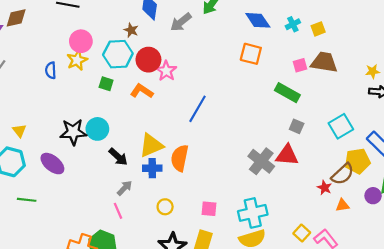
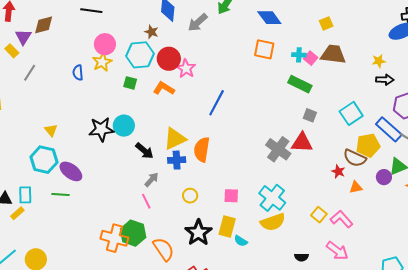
cyan cross: (293, 24) -> (299, 55), moved, turned 32
pink square: (300, 65) -> (311, 58), turned -32
purple ellipse: (52, 164) -> (71, 171), moved
brown semicircle: (343, 174) -> (355, 158), turned 70
cyan cross: (253, 213) -> (272, 198), turned -36

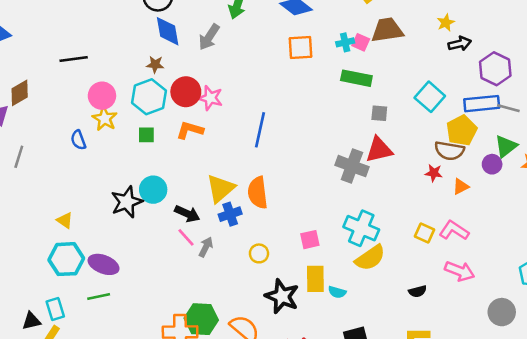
blue rectangle: (389, 129) -> (482, 104), turned -32
pink line: (146, 201) -> (186, 237), moved

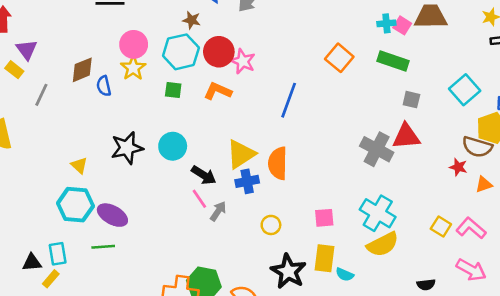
orange square: (300, 47) -> (339, 58), moved, turned 36
brown diamond: (20, 93) -> (82, 70), moved
black star: (127, 202) -> (127, 148), moved

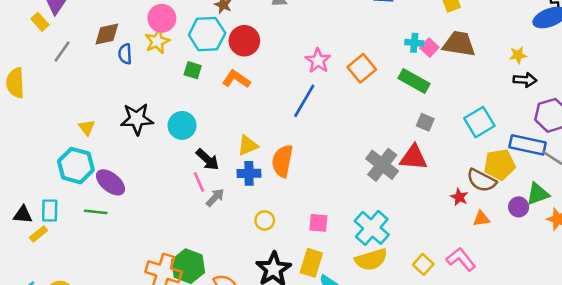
pink star: (243, 61) -> (318, 61), moved
yellow triangle: (241, 154) -> (248, 145), size x0.7
yellow square: (441, 227) -> (423, 264), moved

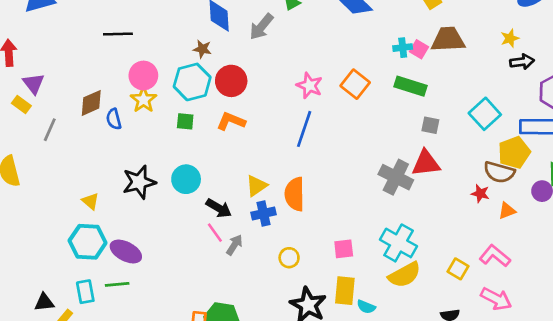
cyan rectangle: (50, 211) -> (85, 292), moved

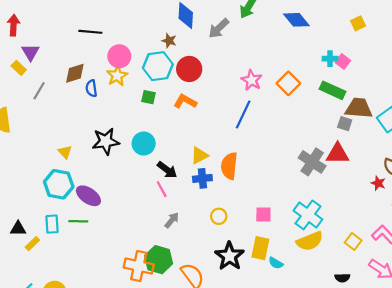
black line: (118, 34) -> (90, 32), moved
brown trapezoid: (448, 39) -> (359, 108), moved
gray arrow: (234, 245) -> (172, 220), moved

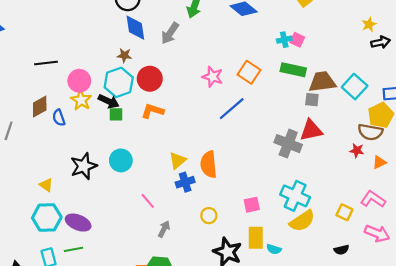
blue line: (243, 114) -> (232, 109), moved, turned 36
black arrow: (167, 170) -> (109, 101), moved

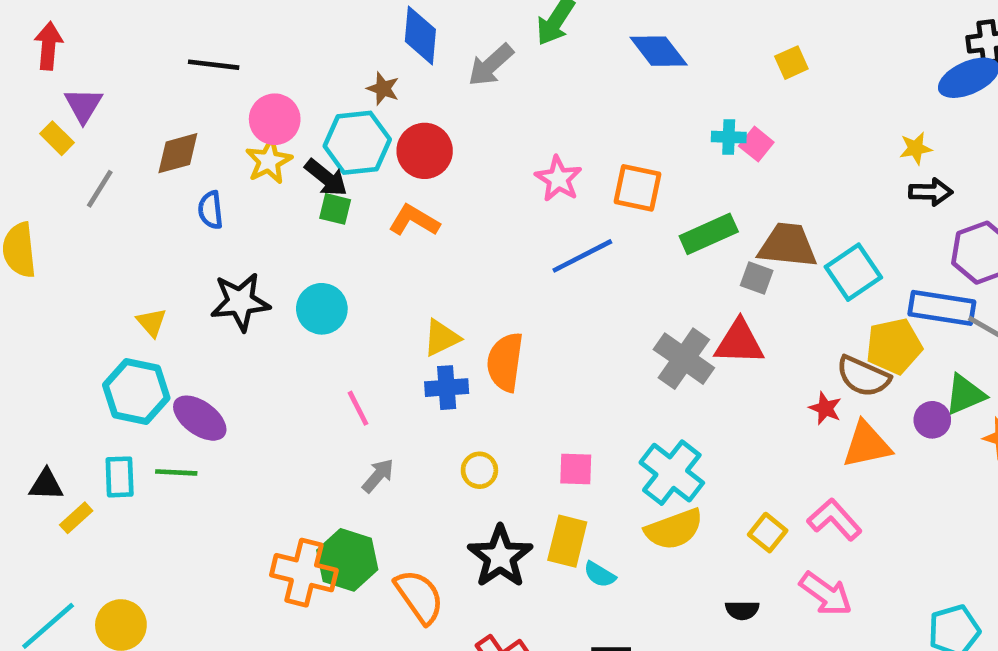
green rectangle: (293, 70) -> (709, 234), moved, turned -50
orange square: (249, 72) -> (637, 188), turned -35
blue semicircle: (59, 118) -> (211, 210), moved
orange triangle: (379, 162) -> (867, 445), size x1.6

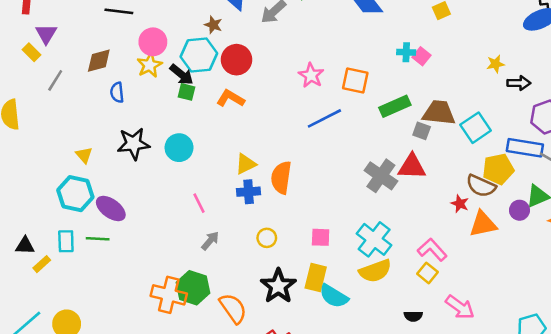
yellow star: (916, 148) -> (496, 64), moved
pink L-shape: (834, 519) -> (432, 250), moved
cyan semicircle: (600, 574) -> (334, 296), size x1.6

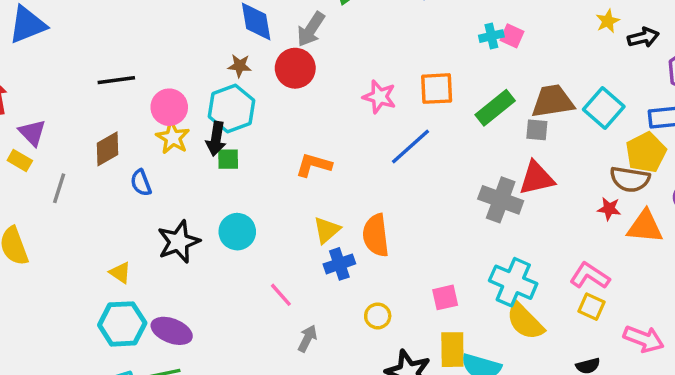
red circle: (237, 60) -> (295, 68), moved
black arrow: (181, 74) -> (216, 139), turned 75
orange L-shape: (230, 98) -> (314, 165), moved
orange triangle: (483, 224) -> (645, 227), turned 32
yellow semicircle: (375, 271) -> (525, 322), turned 80

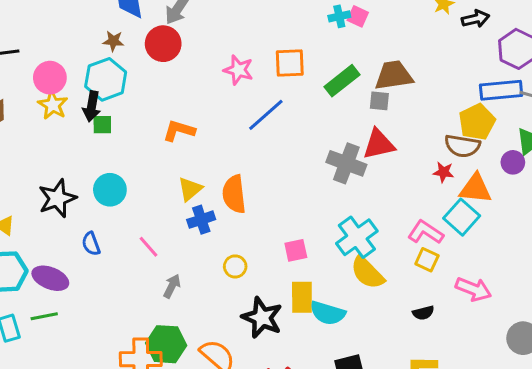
cyan square: (604, 108) -> (462, 217), moved
blue semicircle: (141, 183) -> (91, 244), moved
cyan cross: (513, 282) -> (357, 237), turned 30

